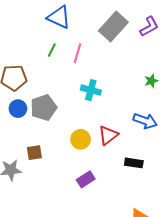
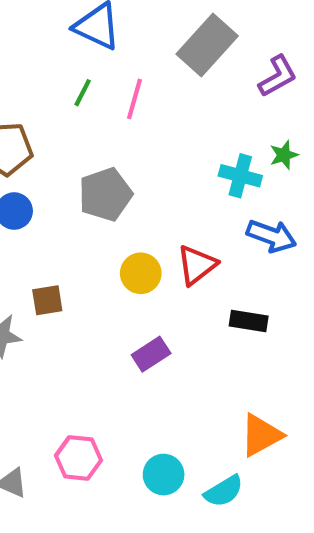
purple L-shape: (149, 27) -> (278, 76), moved
cyan cross: (91, 90) -> (240, 176), moved
gray pentagon: (44, 108) -> (105, 194), moved

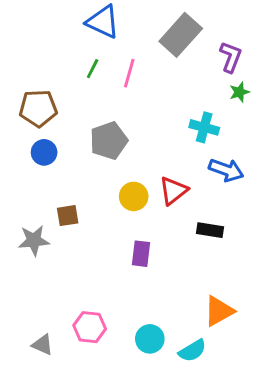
purple L-shape: (278, 76) -> (231, 57), turned -40
green star: (284, 155) -> (239, 92), moved
purple rectangle: (151, 354) -> (141, 254), turned -50

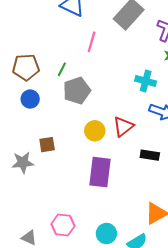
green line: (93, 69) -> (62, 69), moved
purple rectangle: (141, 254) -> (100, 172), size x1.6

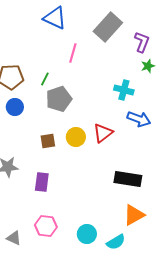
brown square: (47, 145) -> (48, 141), moved
black rectangle: (150, 155) -> (128, 179), moved, size x1.5
purple rectangle: (100, 172) -> (42, 182), moved, size x0.7

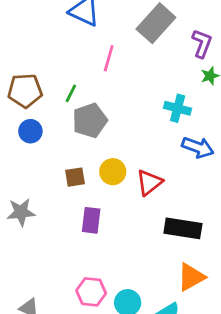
red triangle: (103, 133) -> (149, 182), moved
purple rectangle: (42, 182) -> (91, 220), moved
pink hexagon: (46, 226) -> (91, 292), moved

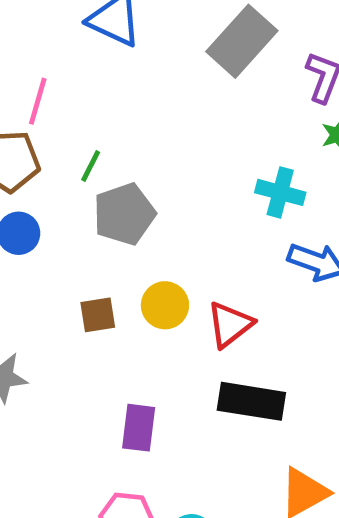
pink line: (109, 58) -> (38, 101), moved
purple rectangle: (91, 220) -> (139, 428), moved
black rectangle: (183, 228) -> (251, 401), moved

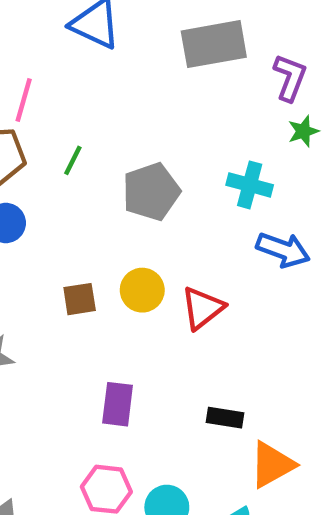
gray rectangle: (242, 41) -> (214, 44), turned 38
gray pentagon: (124, 214) -> (151, 192), moved
black rectangle: (251, 401) -> (225, 418), moved, size x0.6

